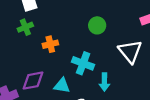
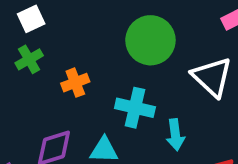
green circle: (97, 25) -> (150, 40), size x1.6

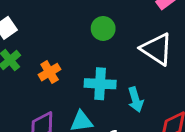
green circle: (150, 40) -> (103, 28), size x0.6

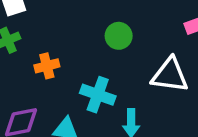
white triangle: (157, 49) -> (170, 75), turned -42

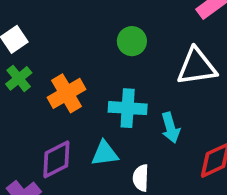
orange cross: (47, 66) -> (67, 93), size x1.4

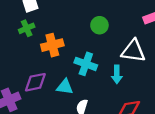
cyan arrow: (171, 128) -> (117, 74), moved

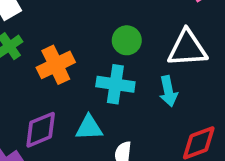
green circle: (99, 25) -> (127, 40), moved

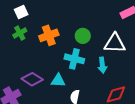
orange cross: (56, 65) -> (49, 35), moved
purple diamond: (41, 130) -> (32, 79), turned 50

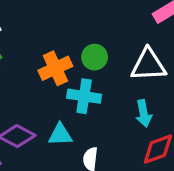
orange cross: (49, 35) -> (55, 68), moved
cyan arrow: (102, 65) -> (144, 113), moved

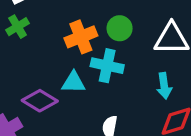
cyan triangle: (60, 135) -> (73, 82), moved

